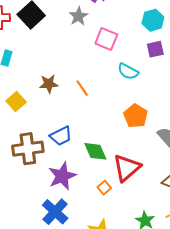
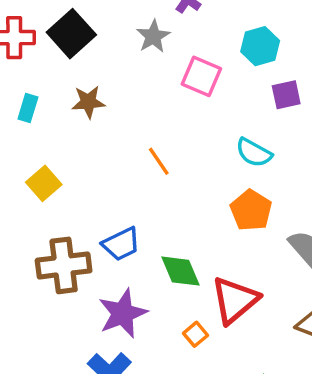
cyan hexagon: (153, 20) -> (260, 46), moved
cyan semicircle: (128, 71) -> (254, 153), moved
brown star: (49, 84) -> (88, 102), moved

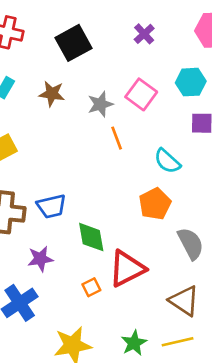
black square: (71, 34) -> (74, 43), moved
gray star: (153, 36) -> (100, 104), moved
orange line: (159, 161) -> (117, 138), moved
purple star: (123, 313) -> (40, 259), size x0.7

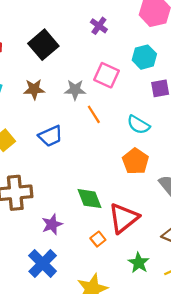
gray star: (100, 104) -> (75, 90), turned 30
blue trapezoid: (51, 206) -> (50, 136), moved
green star: (134, 343) -> (139, 263), moved

